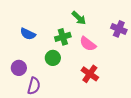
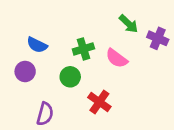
green arrow: (79, 18) -> (129, 24), moved
purple circle: (19, 68) -> (25, 71), moved
red cross: (90, 74) -> (99, 102), moved

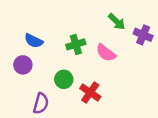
green circle: (70, 77) -> (64, 79), moved

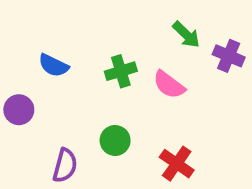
purple circle: (23, 65) -> (19, 110), moved
green circle: (64, 79) -> (115, 140), moved
red cross: (90, 93) -> (177, 164), moved

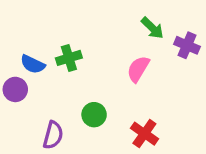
blue semicircle: (53, 65) -> (33, 64), moved
green cross: (121, 71) -> (69, 58), moved
pink semicircle: (169, 85) -> (138, 69), turned 84

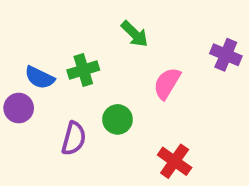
green arrow: (152, 28) -> (135, 34), moved
green circle: (94, 115) -> (118, 119), moved
purple semicircle: (53, 135) -> (74, 138), moved

